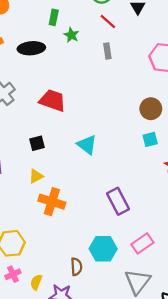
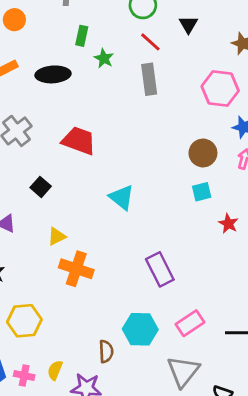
gray rectangle: (107, 51) -> (149, 79), size x1.5
black square: (37, 143) -> (41, 187), moved, turned -35
pink cross: (13, 274) -> (24, 376), moved, turned 35

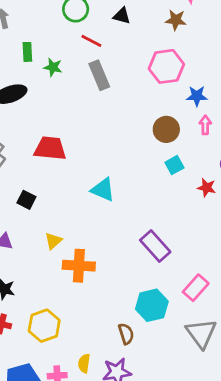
black triangle: (188, 24) -> (122, 16), turned -30

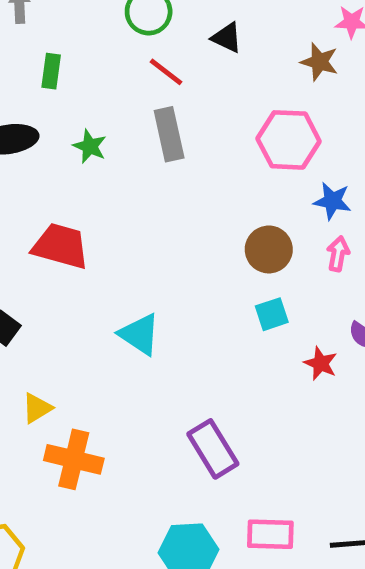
green star: (53, 67) -> (90, 146), moved
pink rectangle: (196, 288) -> (270, 534), turned 40

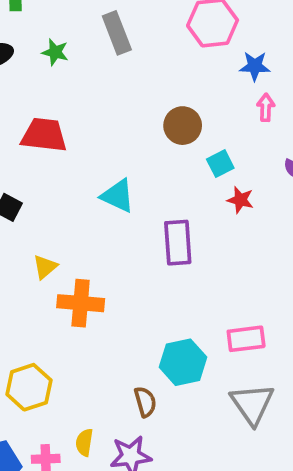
brown circle: (269, 249) -> (183, 126), moved
red star: (321, 363) -> (240, 200), moved
purple rectangle: (213, 449) -> (178, 243), moved, turned 36

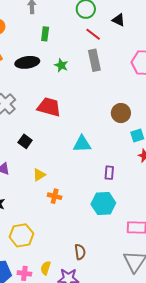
cyan triangle: (118, 196) -> (82, 144), turned -36
purple rectangle: (178, 243) -> (109, 173), size x0.6
orange cross: (81, 303) -> (55, 196), size x0.6
cyan hexagon: (183, 362) -> (103, 204), moved

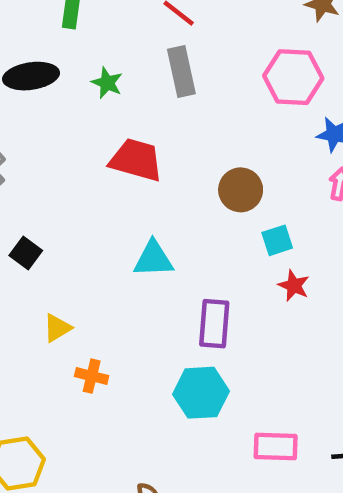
red trapezoid: (49, 107) -> (136, 160), moved
purple rectangle: (109, 173) -> (214, 324), size x1.5

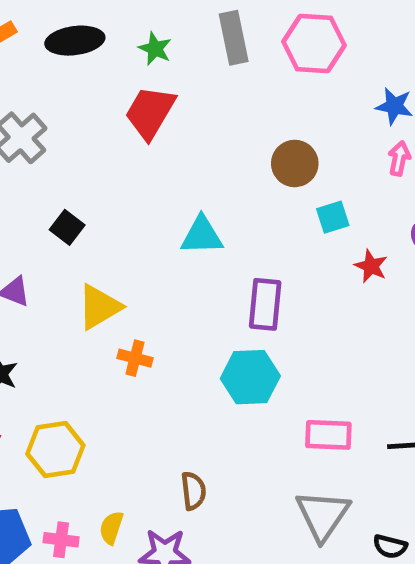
pink hexagon: (293, 77) -> (314, 43), moved
red trapezoid: (136, 160) -> (150, 112), moved, turned -76
red star: (294, 286) -> (371, 266), moved
yellow triangle: (57, 328) -> (99, 307), size x1.5

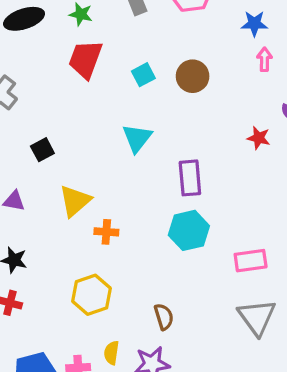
cyan square: (333, 217) -> (143, 75), moved
black square: (67, 227) -> (42, 150), turned 35
cyan triangle: (202, 235) -> (137, 138), turned -40
yellow hexagon: (55, 450) -> (92, 295), moved

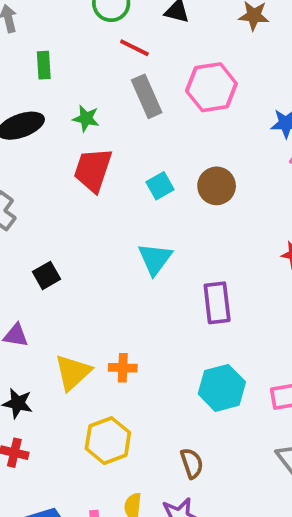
yellow triangle: (75, 201) -> (73, 372), moved
cyan hexagon: (189, 230) -> (222, 388), moved

